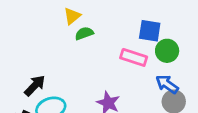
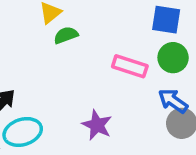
blue square: (150, 31) -> (166, 20), moved

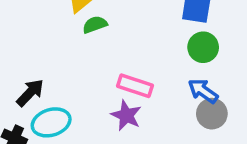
pink rectangle: (130, 66) -> (135, 86), moved

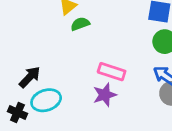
purple star: (126, 115) -> (105, 95), turned 30

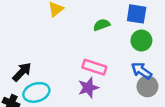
green semicircle: (80, 24) -> (102, 25), moved

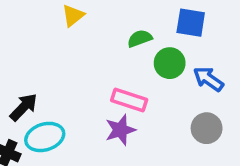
green circle: (141, 40) -> (170, 63), moved
blue arrow: (141, 71) -> (208, 79), moved

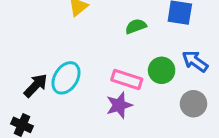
green circle: (170, 63) -> (162, 70), moved
cyan ellipse: (45, 137) -> (66, 78), moved, turned -40

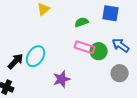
pink rectangle: (127, 79) -> (85, 47), moved
purple star: (119, 105) -> (62, 79), moved

